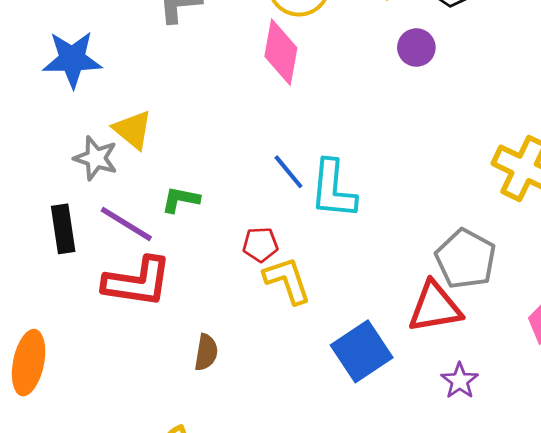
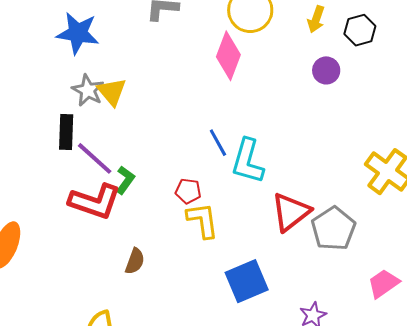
gray star: (96, 158) -> (88, 90), moved
green L-shape: (181, 200) -> (125, 180), moved, turned 104
black rectangle: (63, 229) -> (66, 132), moved
red triangle: (435, 307) -> (291, 212), moved, turned -39

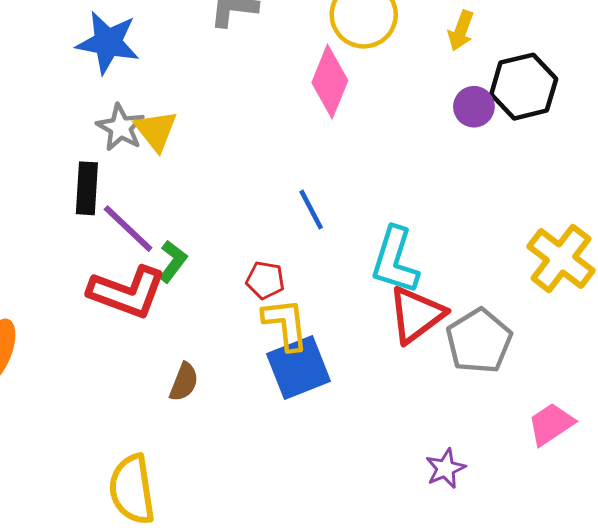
black hexagon: (360, 30) -> (524, 87), moved, size x1.4
cyan L-shape: (248, 161) -> (395, 260), moved
blue square: (247, 281) -> (299, 368), moved

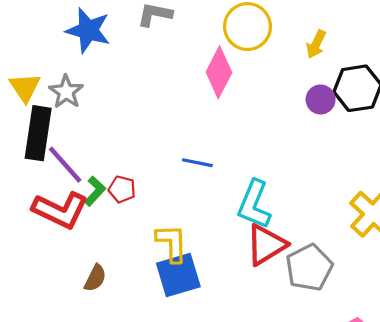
blue star: (108, 42) -> (88, 30), moved
yellow triangle: (156, 130) -> (25, 87), moved
black rectangle: (87, 188) -> (38, 133), size x1.4
blue line: (311, 210) -> (197, 163), turned -56
red pentagon: (265, 280) -> (122, 189), moved

